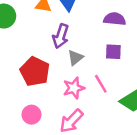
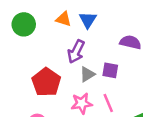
purple square: (113, 52) -> (110, 70), moved

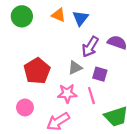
purple arrow: (76, 51) -> (90, 47), moved
purple square: (110, 70) -> (100, 74), moved

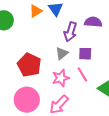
orange triangle: (59, 15) -> (36, 11), turned -40
pink circle: (25, 107) -> (27, 100), size x1.6

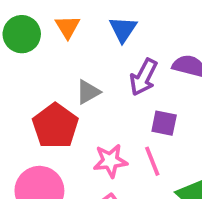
orange triangle: (36, 11) -> (68, 27), moved, turned -40
gray triangle: (62, 53) -> (88, 92), moved

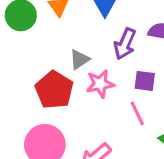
pink star: (110, 161) -> (100, 84), moved

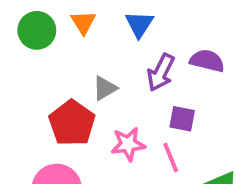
pink star: (100, 84) -> (128, 144), moved

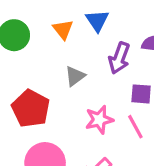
orange triangle: (83, 22) -> (63, 29), moved
red pentagon: (72, 123) -> (31, 109), moved

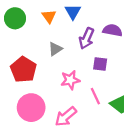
pink line: (135, 127) -> (95, 96), moved

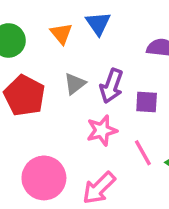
purple arrow: (87, 38) -> (112, 86), moved
red pentagon: (23, 70) -> (24, 96), moved

